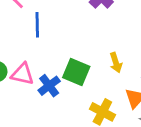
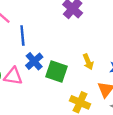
blue cross: (49, 86) -> (34, 61), moved

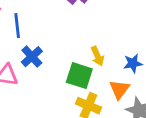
green square: (57, 71) -> (79, 76), moved

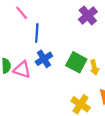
green square: (79, 76) -> (76, 62), moved

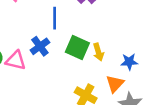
blue line: (37, 33) -> (55, 18), moved

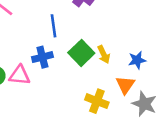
blue cross: (40, 46) -> (42, 57), turned 30
green square: (77, 48) -> (81, 53), turned 30

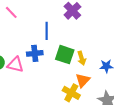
green square: (81, 53) -> (65, 55), turned -36
orange triangle: (125, 85) -> (83, 80), moved

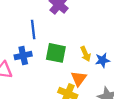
yellow arrow: (82, 58) -> (86, 54), moved

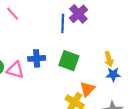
blue line: (33, 30) -> (63, 24), moved
yellow arrow: (86, 54) -> (109, 59), moved

